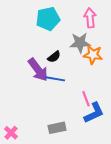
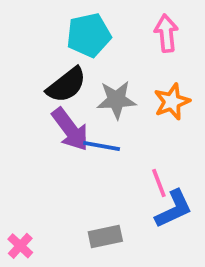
gray star: (80, 43) -> (116, 100), moved
orange star: (93, 55) -> (172, 102), turned -30
black semicircle: (54, 57) -> (66, 85), moved, size x1.6

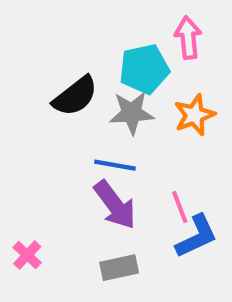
cyan pentagon: (89, 35) -> (144, 69), moved
purple arrow: (70, 129) -> (115, 205), moved
pink cross: (20, 246) -> (27, 255), moved

